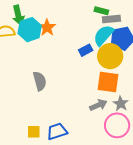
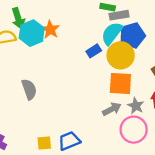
gray semicircle: (40, 81) -> (29, 89), moved

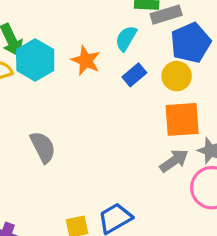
orange star: (50, 30) -> (86, 61), moved
cyan semicircle: (112, 33) -> (126, 38), moved, size x0.7
yellow circle: (121, 55) -> (177, 76), size x0.7

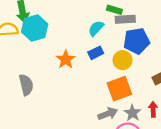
orange star: (86, 61) -> (66, 59), moved
orange square: (182, 119) -> (119, 89), turned -30

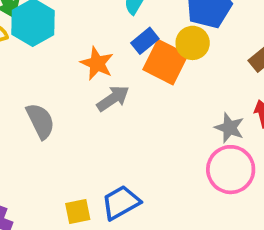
orange square: (119, 89) -> (165, 62), moved, turned -30
gray arrow: (108, 114) -> (113, 98), moved

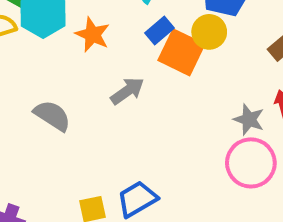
orange star: (97, 63) -> (93, 35), moved
gray semicircle: (40, 121) -> (52, 116), turned -30

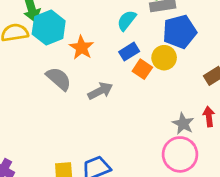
orange square: (181, 52) -> (142, 69), size x0.6
gray semicircle: (52, 116) -> (59, 79), moved

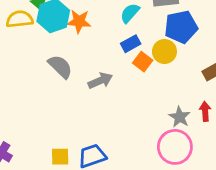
orange star: (81, 48) -> (79, 21), moved, turned -30

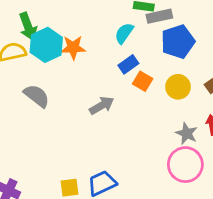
yellow circle: (164, 52) -> (178, 87), moved
gray semicircle: (60, 67) -> (37, 96), moved

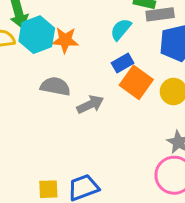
orange square: (143, 81) -> (136, 82), size x1.5
gray semicircle: (37, 96) -> (55, 86), moved, turned -32

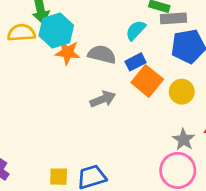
orange star: (65, 40) -> (68, 52), moved
gray semicircle: (55, 86) -> (102, 54), moved

